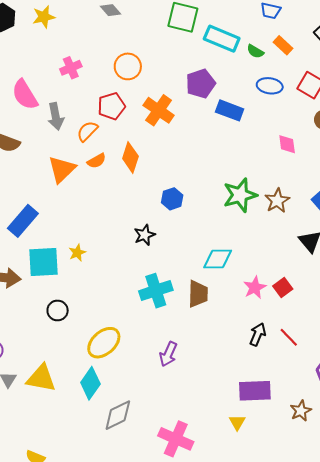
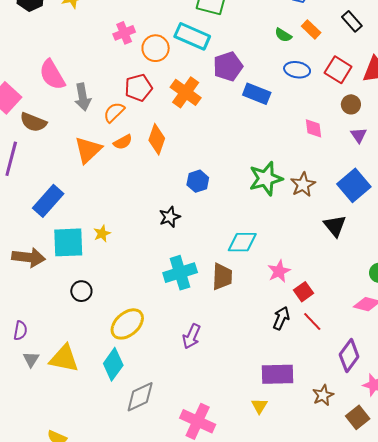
cyan rectangle: (222, 39) -> (192, 36), moved
pink cross: (71, 68) -> (124, 33), moved
red square: (283, 287) -> (304, 292), moved

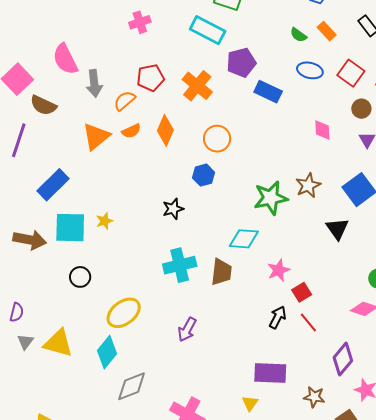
orange circle: (156, 48) -> (217, 139), moved
green star: (266, 179) -> (271, 198), moved
brown star: (323, 395) -> (314, 397), turned 30

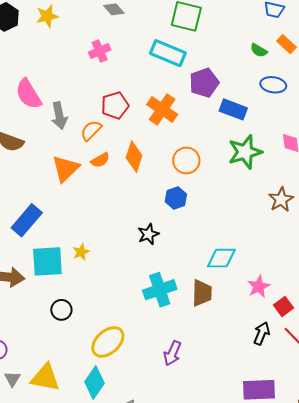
green star: (271, 198) -> (245, 152), moved

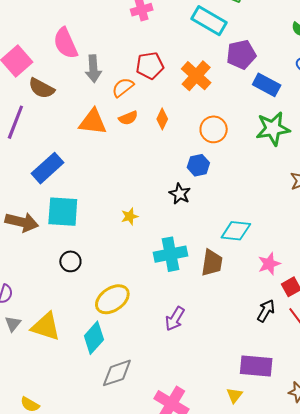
orange diamond: (134, 157) -> (162, 119), size x0.7
orange triangle: (66, 169) -> (93, 122), turned 44
black star: (148, 234) -> (180, 194), moved, turned -30
yellow star: (81, 252) -> (130, 216), moved

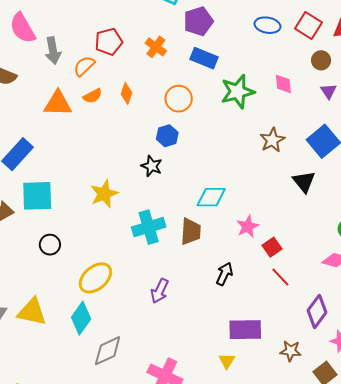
orange cross: (196, 76) -> (156, 47), size x0.7
blue rectangle: (267, 85) -> (204, 58), moved
yellow star: (130, 216) -> (104, 194), size x1.6
black arrow: (266, 311) -> (224, 274), moved

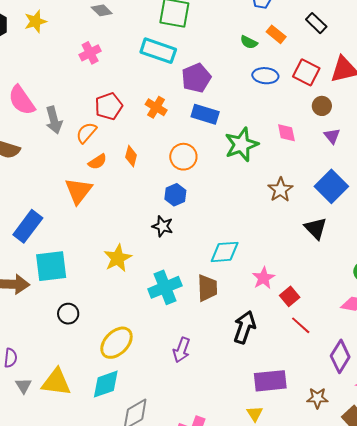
orange triangle: (58, 103) -> (78, 191), moved, turned -48
black arrow: (224, 274) -> (245, 327), size x1.4
cyan diamond: (81, 318) -> (106, 384), turned 40

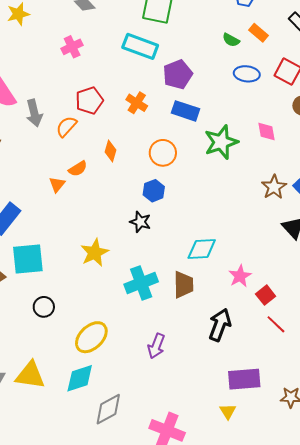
orange semicircle: (97, 162) -> (78, 169), moved
brown star: (280, 190) -> (274, 187), moved
orange triangle: (78, 191) -> (57, 184), size x0.6

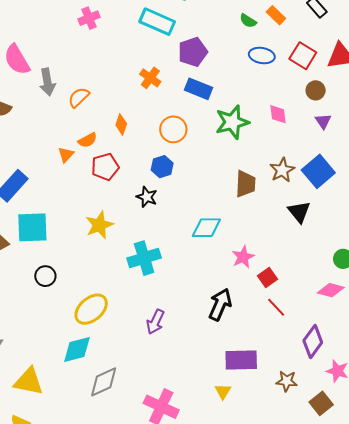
red pentagon: (89, 101) -> (105, 167), moved
brown trapezoid: (183, 285) -> (246, 184), moved
yellow triangle: (30, 375) -> (29, 381), moved

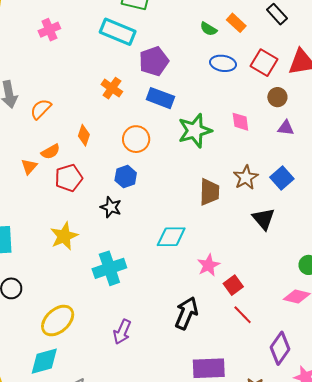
purple triangle: (323, 121) -> (286, 128), turned -48
blue square: (318, 171) -> (282, 178), size x0.7

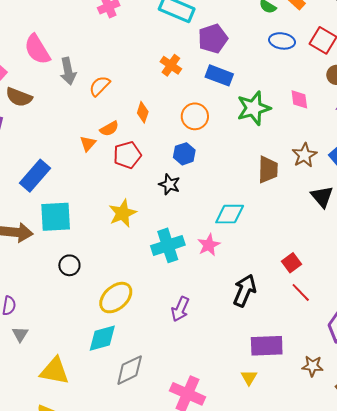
pink star: (208, 265) -> (209, 245), moved

